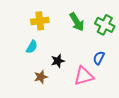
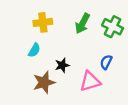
green arrow: (77, 22) -> (83, 23), turned 60
brown star: (41, 77) -> (44, 82), size x1.5

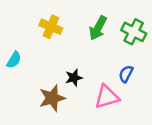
yellow cross: (43, 22) -> (51, 27), turned 30
cyan semicircle: (34, 50) -> (14, 60), moved

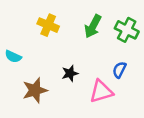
cyan semicircle: (14, 60) -> (13, 56), turned 84
brown star: (52, 98) -> (35, 90), moved

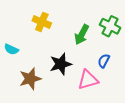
green arrow: (93, 26) -> (82, 35), moved
black star: (70, 73) -> (61, 64), size x1.5

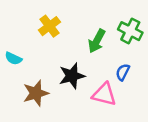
yellow cross: (42, 22) -> (49, 26), turned 30
pink triangle: (88, 80) -> (104, 94), turned 30

